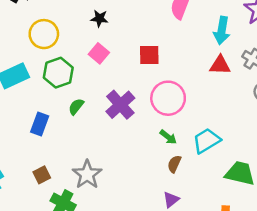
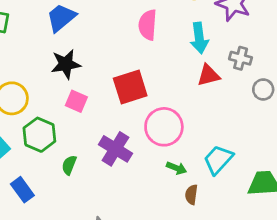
black star: (99, 18) -> (66, 64), size x1.5
red square: (149, 55) -> (130, 87), size x1.4
blue rectangle: (40, 124) -> (22, 190), moved, turned -40

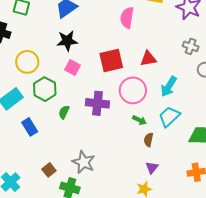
cyan arrow: (199, 38) -> (169, 87), moved, turned 35
red triangle: (209, 75) -> (148, 59), moved
purple cross: (115, 149) -> (98, 103), turned -30

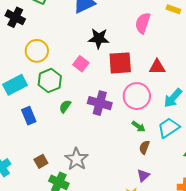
black star: (67, 41) -> (99, 38), moved

